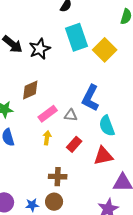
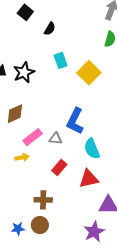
cyan rectangle: (76, 37) -> (61, 60), size x0.6
yellow arrow: (47, 138) -> (22, 157), moved, turned 72

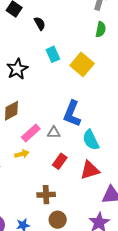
black semicircle: (50, 29) -> (40, 23), turned -56
brown circle: (40, 225) -> (58, 220), moved

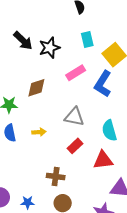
blue L-shape: (72, 114) -> (103, 84), moved
pink rectangle: (31, 133) -> (76, 73), moved
gray triangle: (54, 133) -> (74, 117), size x1.5

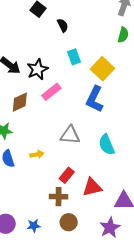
pink rectangle: (76, 73) -> (51, 92), moved
brown diamond: (36, 88) -> (20, 102), moved
red rectangle: (75, 146) -> (67, 175), moved
red triangle: (103, 160) -> (92, 187), moved

